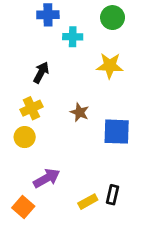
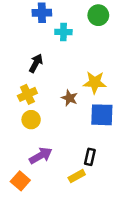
yellow star: (110, 66) -> (95, 82), moved
yellow circle: (25, 137) -> (31, 120), moved
black rectangle: (113, 195) -> (90, 157), moved

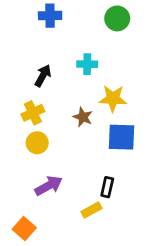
cyan cross: (63, 32) -> (87, 64), moved
orange square: (20, 181) -> (24, 229), moved

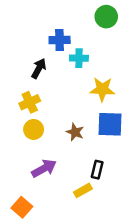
blue cross: (50, 16) -> (60, 40), moved
brown star: (83, 117) -> (75, 132), moved

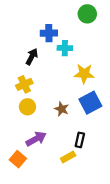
blue square: (110, 124) -> (90, 103), turned -30
orange square: (22, 207) -> (18, 159), moved

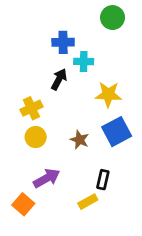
black arrow: (32, 57) -> (59, 79), moved

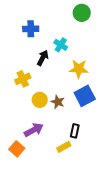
blue cross: (63, 42) -> (31, 29), moved
cyan cross: (84, 61) -> (61, 45), turned 32
yellow circle: (36, 137) -> (40, 100), moved

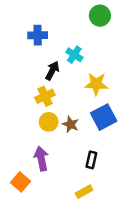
yellow cross: (23, 79) -> (45, 96), moved
purple arrow: (34, 130) -> (41, 159), turned -72
yellow rectangle: (64, 147) -> (84, 192), moved

